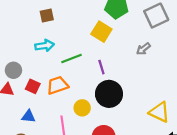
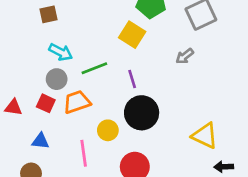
brown square: (47, 16) -> (49, 14), moved
cyan arrow: (45, 46) -> (61, 52), turned 36
gray circle: (13, 70) -> (57, 79), moved

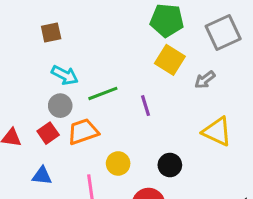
yellow square: (132, 35) -> (170, 60), moved
red square: (46, 103) -> (48, 133), turned 30
black circle: (142, 113) -> (170, 165), moved, size x0.6
yellow triangle: (205, 136) -> (217, 132), moved

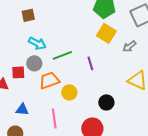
red square: (48, 133) -> (18, 72), moved, turned 32
yellow circle: (118, 163) -> (69, 92), moved

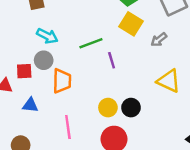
green line: (62, 55) -> (91, 43), moved
orange trapezoid: (49, 80) -> (62, 81), turned 110
yellow circle: (69, 92) -> (108, 108), moved
blue triangle: (22, 109) -> (30, 105), moved

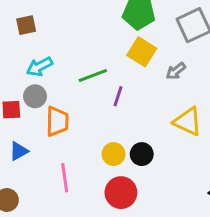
cyan arrow: (47, 36) -> (39, 67), turned 125
purple line: (112, 60) -> (118, 96), turned 35
blue triangle: (30, 105) -> (19, 151), turned -35

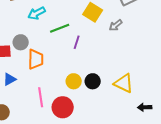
cyan arrow: (39, 67) -> (37, 13), moved
yellow triangle: (188, 121) -> (124, 83), moved
red circle: (121, 193) -> (63, 107), moved

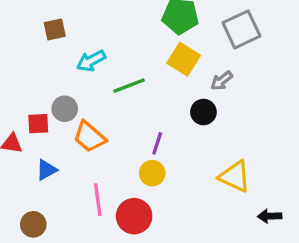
purple line: (77, 42) -> (157, 143), moved
orange trapezoid: (36, 59) -> (89, 137), turned 130
black circle: (93, 81) -> (203, 112), moved

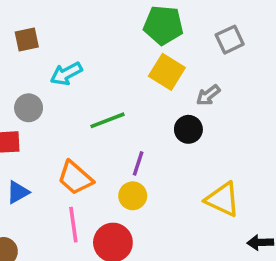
gray square: (241, 29) -> (230, 40), size x0.7
green line: (129, 86) -> (108, 120), moved
gray circle: (65, 109) -> (29, 108), moved
orange trapezoid: (89, 137) -> (75, 178), moved

